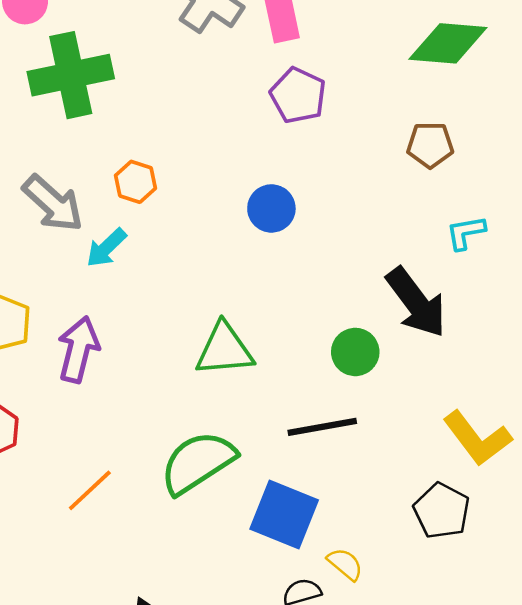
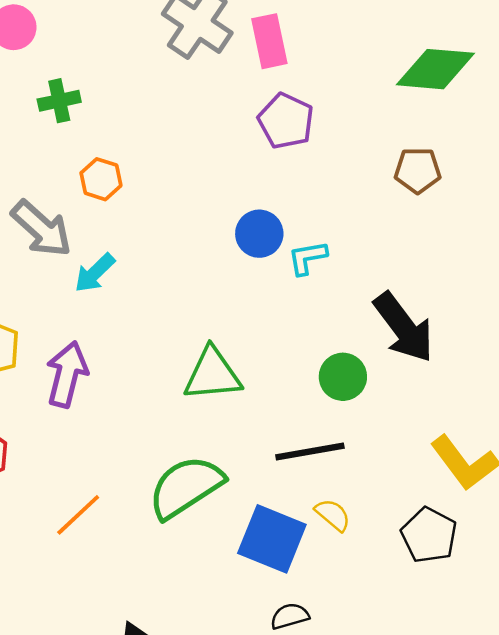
green cross: (71, 75) -> (59, 101), size x0.5
orange hexagon: (136, 182) -> (101, 179), moved
cyan L-shape: (466, 233) -> (307, 258), moved
yellow semicircle: (345, 564) -> (333, 515), moved

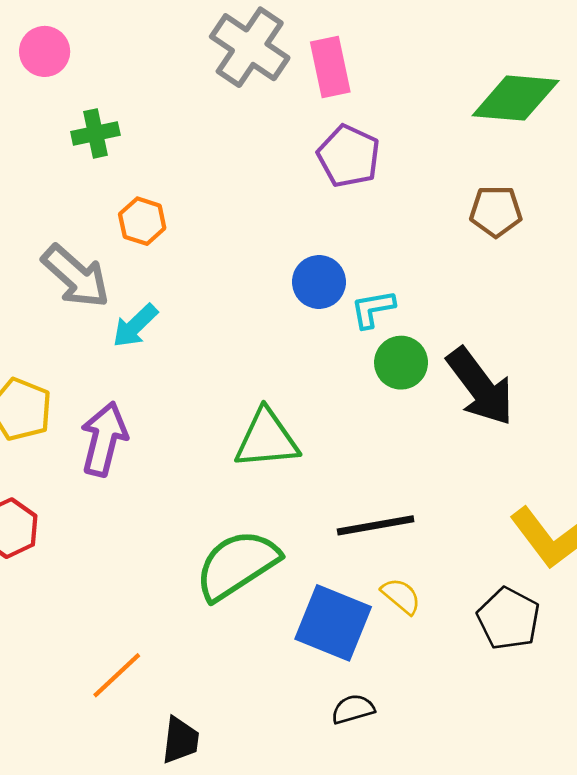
green circle: (343, 377) -> (401, 363), moved
orange line: (78, 515) -> (117, 675), moved

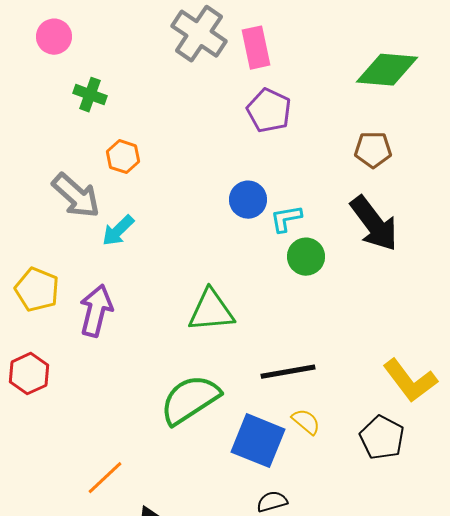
green cross: (95, 133) -> (90, 95), turned 32
black arrow: (480, 387) -> (374, 224), moved

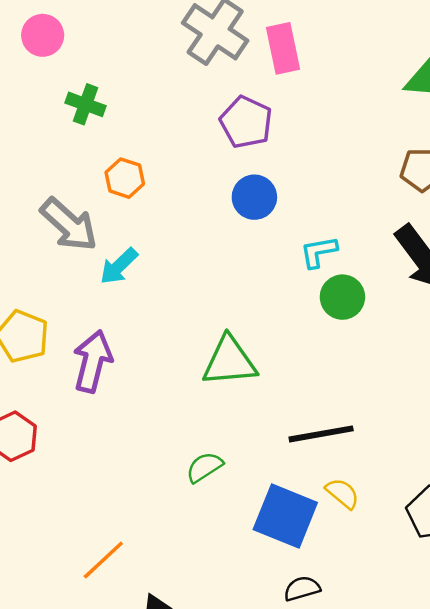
purple pentagon: (269, 111) -> (246, 122), moved
blue circle: (248, 200) -> (254, 197), moved
green semicircle: (190, 400) -> (204, 467), size x0.5

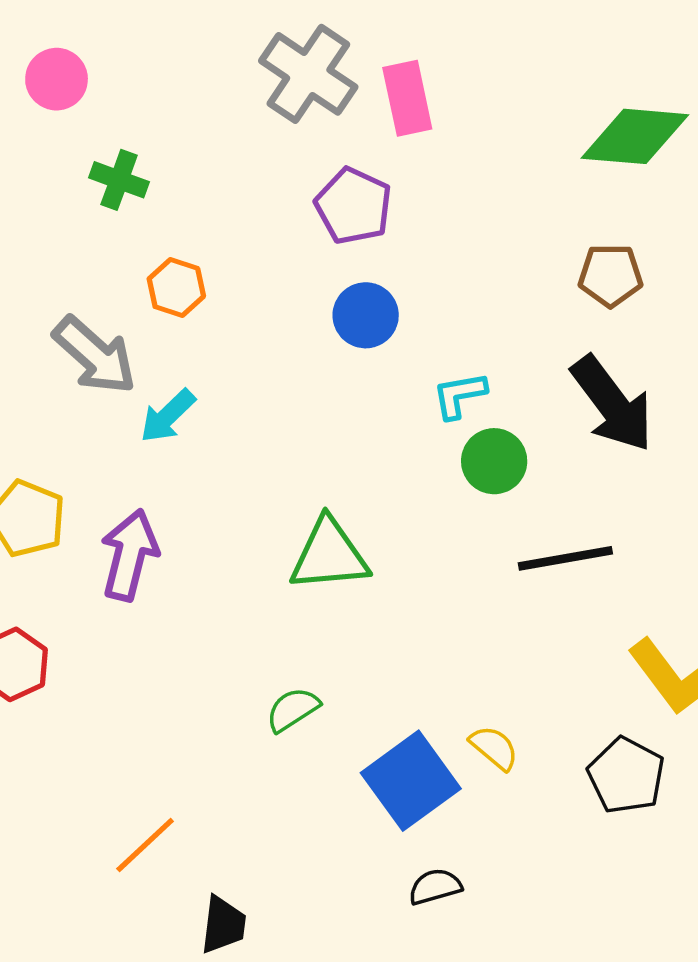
black line: (321, 434) -> (565, 558), moved
blue square: (285, 516) -> (411, 781), turned 32

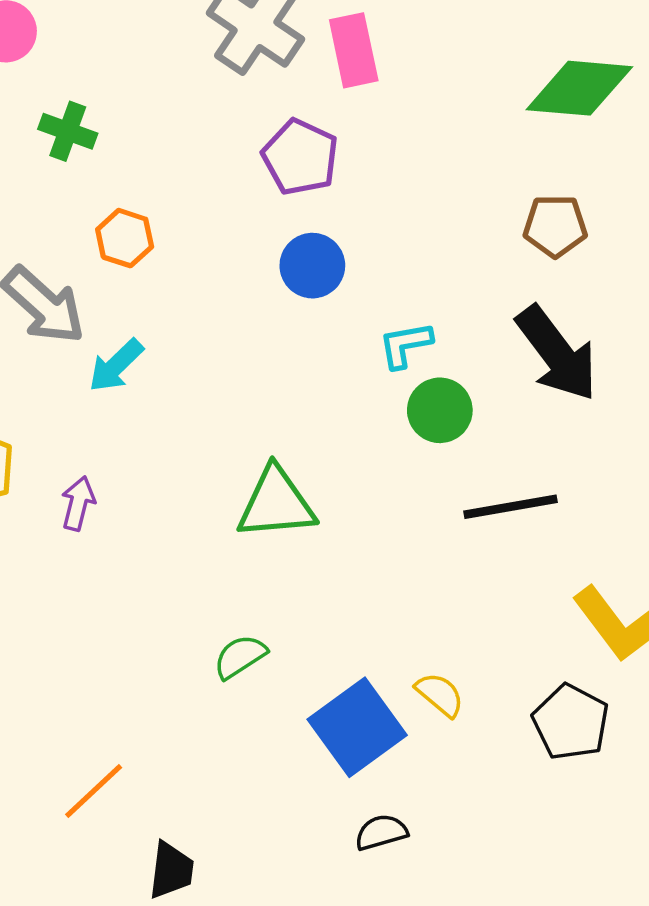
purple arrow: (129, 555) -> (78, 503), size x0.6

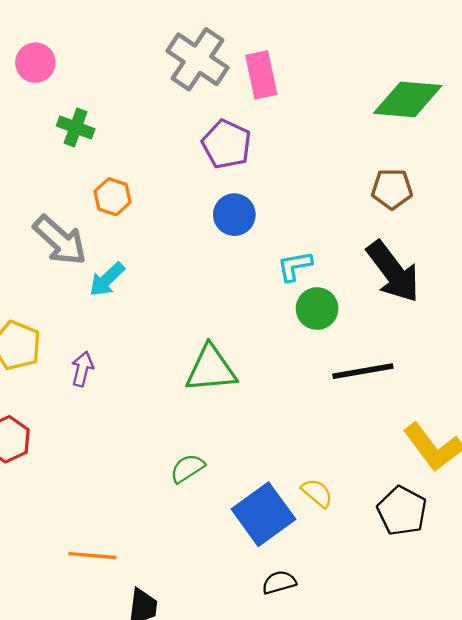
orange line: (94, 791) -> (92, 556), turned 48

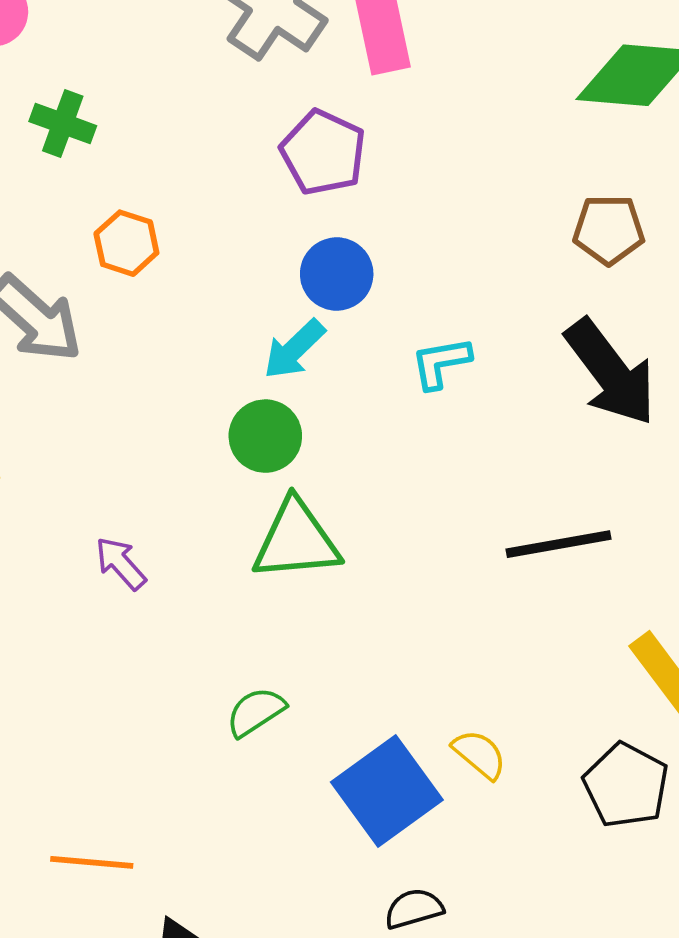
cyan arrow: (107, 279) -> (294, 349), moved
green circle: (317, 309) -> (265, 436), moved
purple arrow: (82, 369) -> (121, 563), moved, turned -56

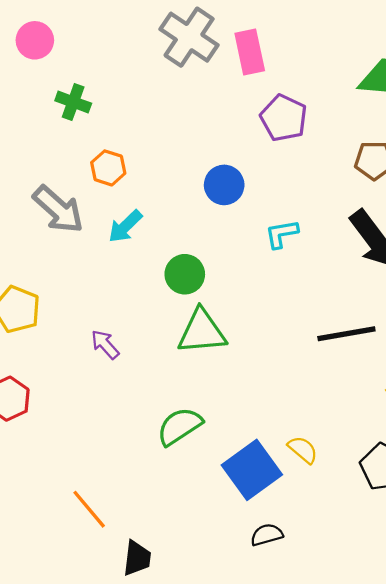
purple pentagon: (323, 152) -> (284, 118), moved
cyan arrow: (294, 349) -> (125, 226), moved
green semicircle: (256, 712) -> (179, 426), size x1.4
orange line: (92, 862) -> (89, 509), turned 45

